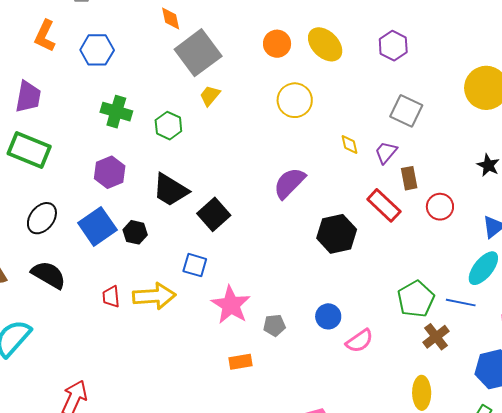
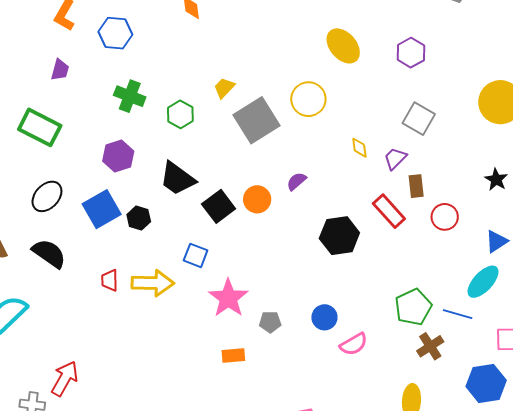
orange circle: (277, 44) -> (257, 199), moved
gray square: (198, 53) -> (256, 120), moved
purple trapezoid: (28, 97) -> (60, 70), moved, size x0.7
purple semicircle: (289, 183) -> (296, 181), size x0.6

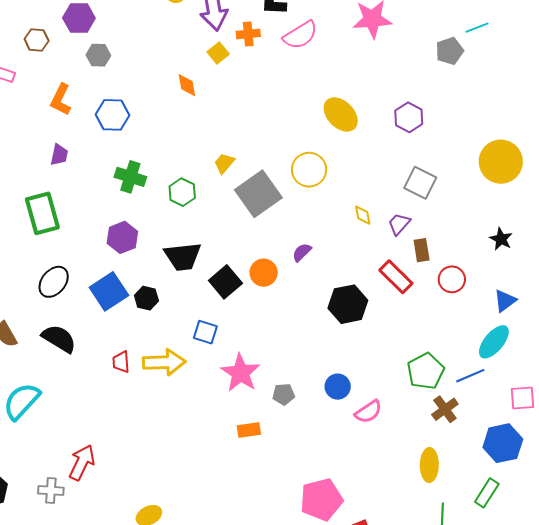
green rectangle: (40, 127) -> (42, 213), turned 51
black trapezoid: (177, 179) -> (183, 257), turned -39
blue line: (458, 314) -> (470, 376), turned -36

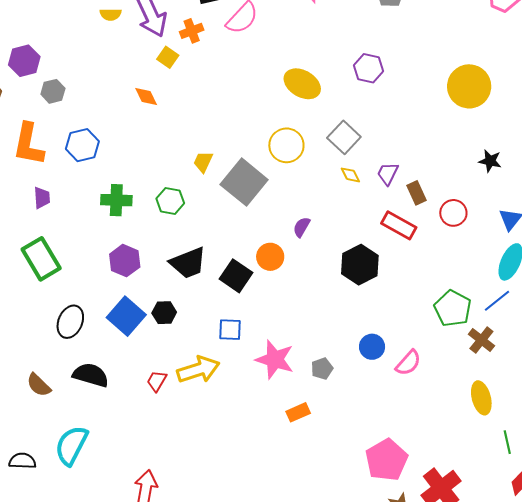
orange L-shape: (61, 100) -> (29, 144), size x1.4
gray square: (420, 183) -> (344, 137), moved, turned 32
red trapezoid: (121, 362) -> (157, 381), turned 50

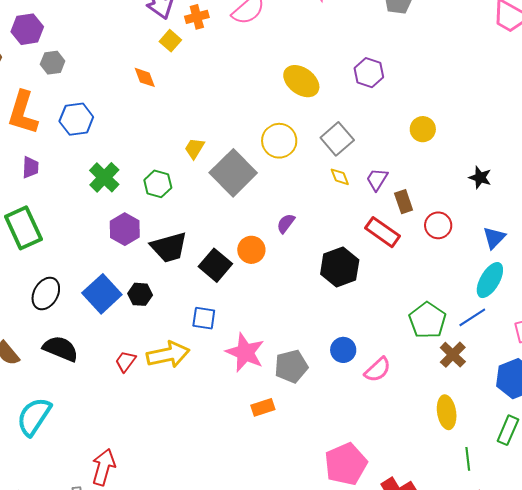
yellow circle: (469, 86) -> (423, 129), moved, size x0.6
green cross: (116, 200) -> (104, 177), turned 36
purple hexagon: (125, 261) -> (125, 229), moved
gray pentagon: (322, 369) -> (291, 366), size x1.5

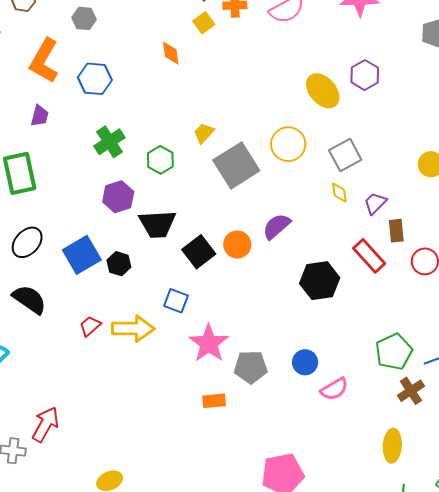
purple hexagon: (369, 73) -> (365, 75), moved
purple semicircle: (286, 223) -> (277, 226), size x1.4

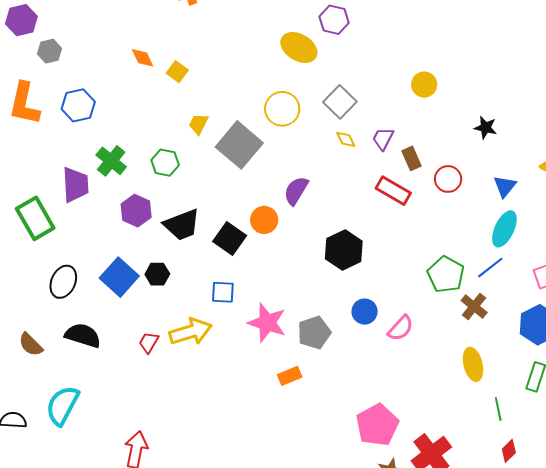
yellow square: (204, 23) -> (177, 72), moved
purple trapezoid: (40, 116) -> (75, 185), moved, size x1.6
black hexagon: (320, 281) -> (344, 250), moved

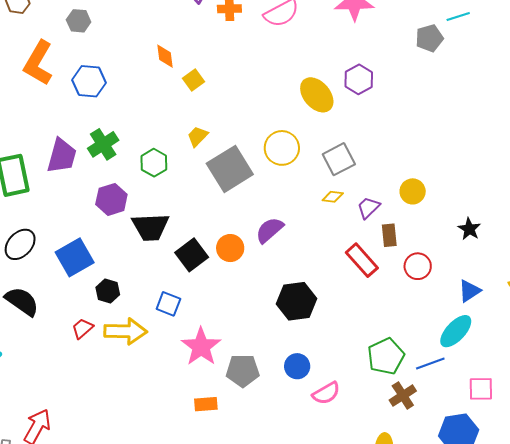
yellow circle: (424, 85) -> (413, 191), moved
yellow diamond: (346, 139) -> (333, 197), turned -75
black hexagon: (157, 274) -> (108, 291), moved

